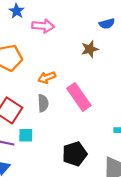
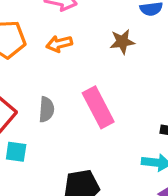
orange arrow: (47, 77) -> (59, 44), moved

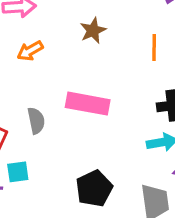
pink rectangle: (98, 107) -> (88, 104), turned -36

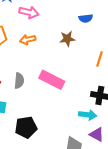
black pentagon: (94, 188) -> (26, 127), moved

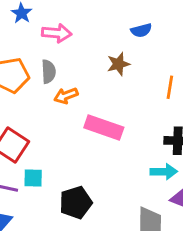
orange arrow: (28, 40) -> (66, 96), moved
gray semicircle: (19, 81) -> (49, 72), moved

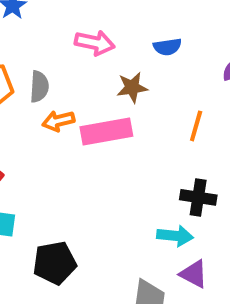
pink arrow: (57, 33) -> (95, 43), moved
pink rectangle: (104, 127) -> (106, 131), moved, turned -36

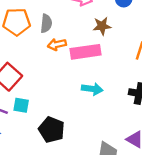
cyan arrow: (175, 236) -> (92, 89), moved
black pentagon: (55, 263) -> (52, 130), turned 30

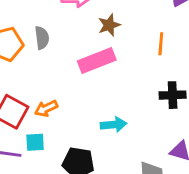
orange arrow: (57, 44) -> (46, 108), moved
cyan arrow: (92, 89) -> (114, 125), moved

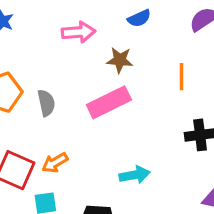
brown star: (109, 25) -> (120, 60), turned 30
gray semicircle: (42, 38) -> (46, 103), moved

